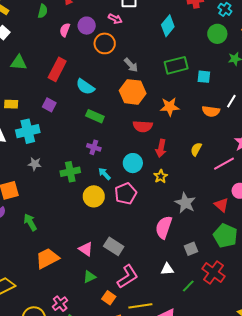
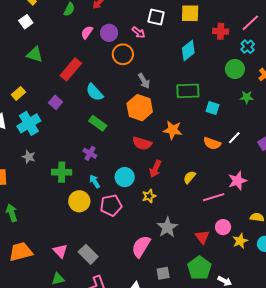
yellow rectangle: (11, 104) -> (18, 93), turned -56
cyan cross: (28, 131) -> (29, 123), turned -30

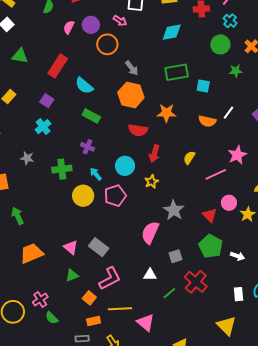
cyan diamond: (188, 50) -> (172, 32), turned 35
cyan cross: (29, 123) -> (43, 127), moved, size x0.7

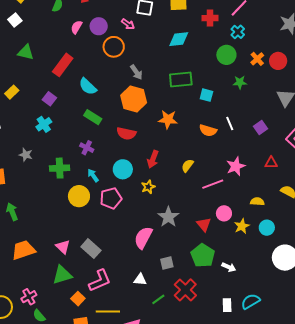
white line: (228, 113) -> (230, 124), turned -64
red semicircle: (138, 130) -> (126, 133), moved
green triangle: (72, 275) -> (62, 275), size x1.5

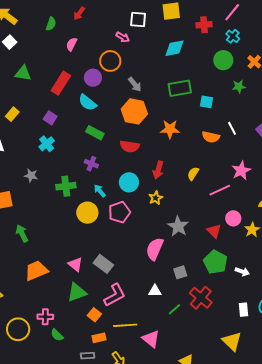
purple circle: (99, 26) -> (93, 78), moved
pink cross: (29, 297) -> (45, 317), turned 35

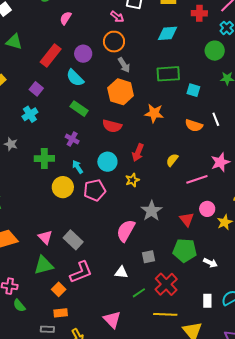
orange circle: (110, 61) -> (114, 42), moved
green pentagon: (215, 262) -> (185, 250), turned -30
yellow line: (125, 325) -> (165, 314), moved

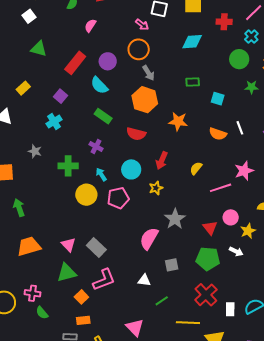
green rectangle: (168, 74) -> (193, 82), size x0.6
white arrow: (210, 263) -> (236, 251), moved
red cross: (166, 284) -> (206, 295), moved

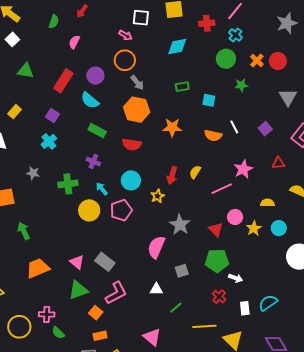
red arrow: (162, 161) -> (172, 175), moved
white arrow: (236, 251) -> (236, 278), moved
red cross: (206, 295) -> (219, 297), size x0.6

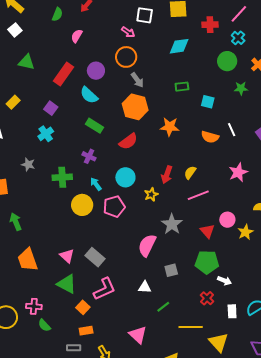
red semicircle: (132, 144) -> (128, 141), turned -48
pink line: (222, 189) -> (198, 195), moved
orange trapezoid: (38, 268) -> (28, 260), turned -90
green triangle: (78, 290) -> (67, 284), turned 45

